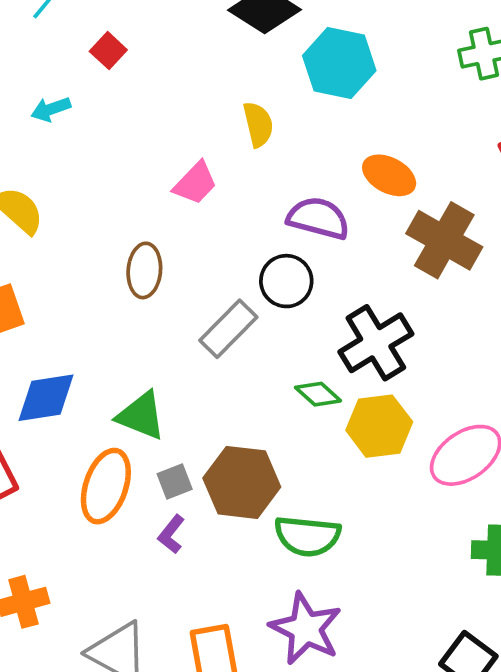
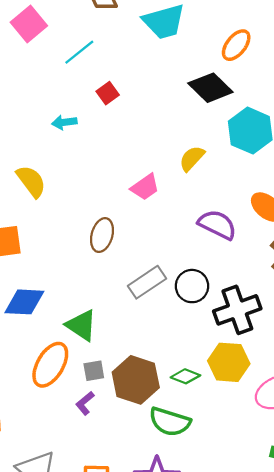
yellow semicircle: (258, 124) -> (192, 158), turned -136
black circle: (286, 281) -> (192, 286), moved
green diamond: (318, 394) -> (185, 376), moved, turned -32

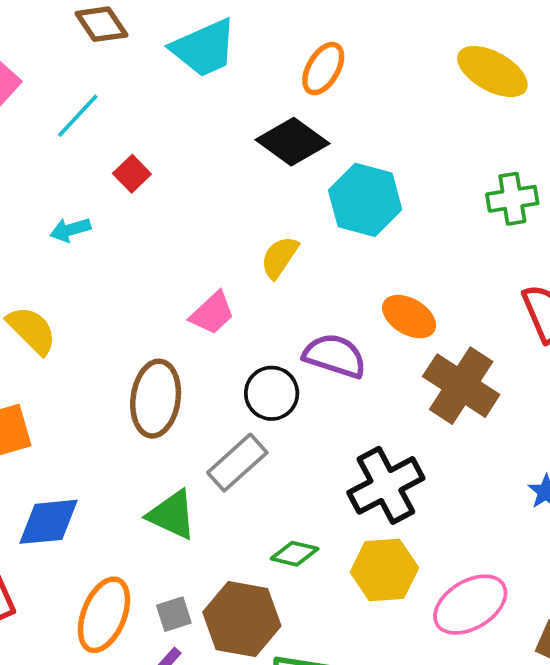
brown ellipse: (102, 235) -> (156, 399), size x1.4
black circle: (192, 286) -> (272, 393), moved
green triangle: (81, 325) -> (172, 515), moved
green diamond: (185, 376) -> (295, 554), moved

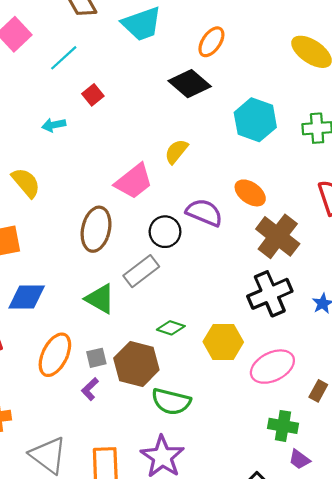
cyan hexagon: (365, 200) -> (255, 120), moved
pink trapezoid: (212, 313) -> (134, 181), size x1.4
black cross: (386, 485) -> (270, 294), moved

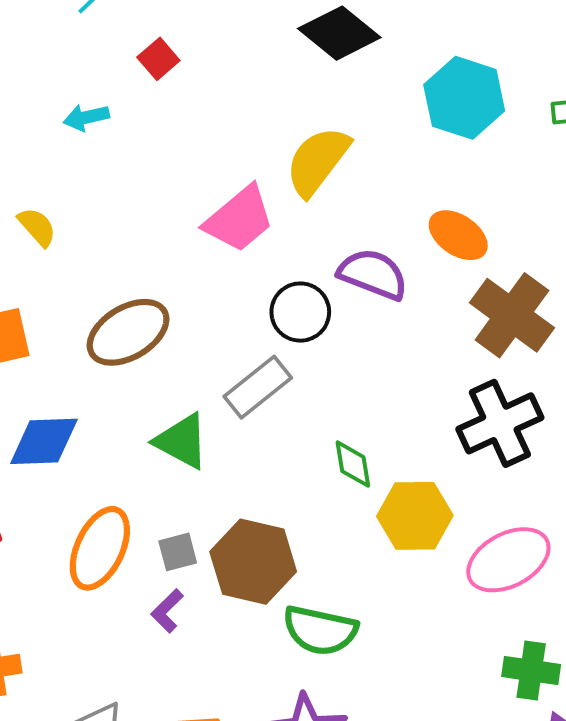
yellow semicircle: (176, 151) -> (318, 161), size x1.5
yellow semicircle: (26, 183) -> (37, 227), size x0.7
brown ellipse: (96, 229) -> (128, 332), moved, turned 48
green diamond: (171, 328) -> (353, 464), moved, turned 64

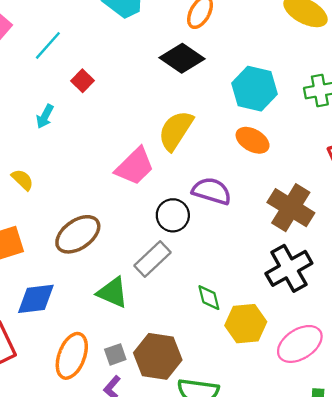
cyan arrow: (86, 117) -> (45, 116), turned -45
orange ellipse: (458, 235) -> (253, 140), moved

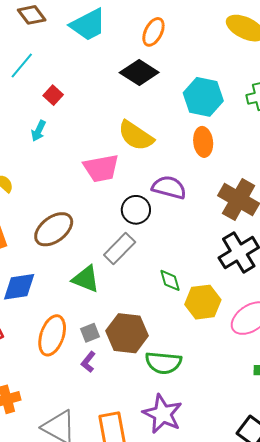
cyan arrow: (45, 116) -> (39, 131), moved
yellow semicircle: (176, 130) -> (136, 136), turned -87
orange ellipse: (253, 140) -> (203, 142), turned 56
pink trapezoid: (135, 166) -> (101, 168), turned 36

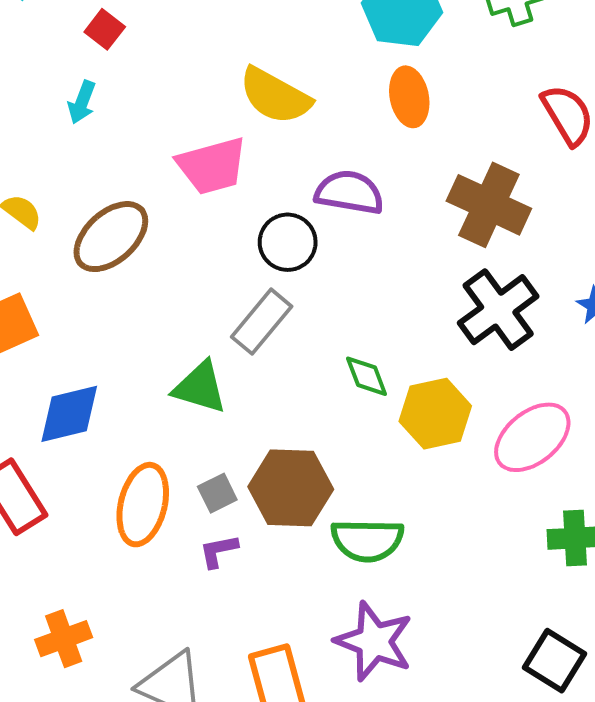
brown ellipse: (54, 229) -> (111, 237), moved
purple L-shape: (88, 362) -> (219, 551), turned 45

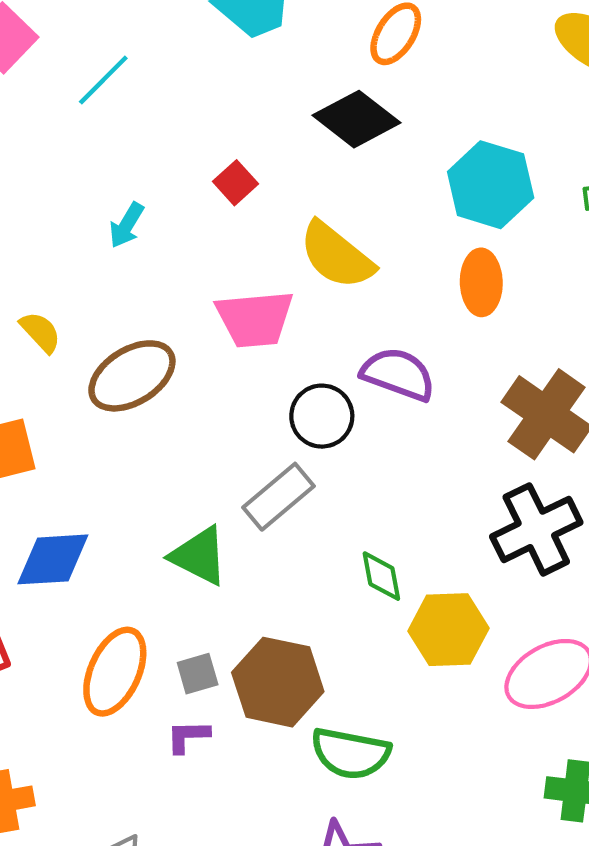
red square: (105, 29) -> (236, 183), moved

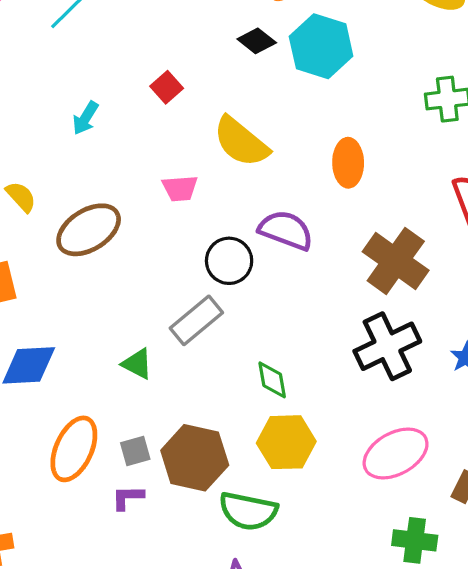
black diamond: (357, 119) -> (257, 41), size x0.6
cyan hexagon: (491, 185) -> (321, 46), moved
pink trapezoid: (255, 319) -> (180, 188), size x0.6
green triangle: (199, 556) -> (137, 364), size x0.7
yellow hexagon: (448, 630) -> (286, 442), moved

